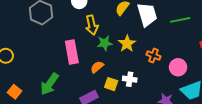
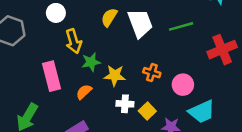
yellow star: (127, 44) -> (115, 75), moved, turned -30
yellow square: (111, 84) -> (147, 111), moved, turned 32

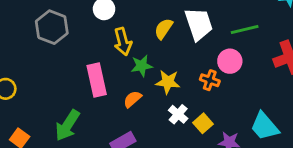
yellow semicircle: (109, 17) -> (164, 29), moved
pink circle: (183, 85) -> (230, 61), moved
white cross: (125, 104) -> (178, 114), turned 35
cyan trapezoid: (202, 112) -> (264, 126), turned 72

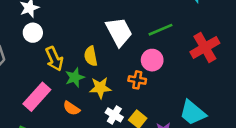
yellow semicircle: (164, 29) -> (91, 56), moved, turned -36
pink rectangle: (97, 80) -> (37, 97), turned 64
orange semicircle: (132, 99) -> (71, 108), turned -96

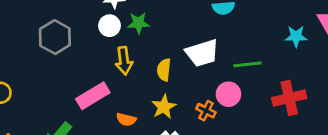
white trapezoid: (119, 32) -> (202, 53), turned 84
green star: (75, 77) -> (138, 23), moved
yellow star: (100, 88) -> (164, 107), turned 30
orange semicircle: (71, 108) -> (126, 120), turned -36

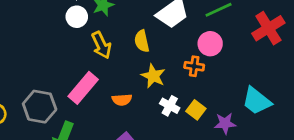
gray hexagon: (55, 37) -> (40, 107), moved

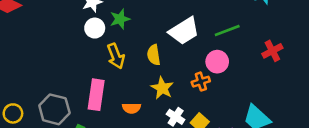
red cross: (268, 28) -> (272, 51), size x0.7
orange cross: (194, 66) -> (201, 82), turned -30
pink rectangle: (83, 88) -> (96, 95), turned -36

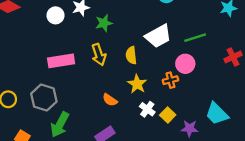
white circle: (95, 28) -> (56, 15), moved
pink rectangle: (96, 95) -> (61, 61), moved, turned 70
orange semicircle: (132, 108) -> (110, 100), turned 32

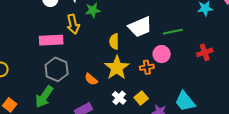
yellow arrow: (99, 55) -> (73, 24), moved
yellow star: (137, 84) -> (117, 68), size x1.4
gray hexagon: (44, 98) -> (57, 69), moved
white cross: (147, 109) -> (119, 98), moved

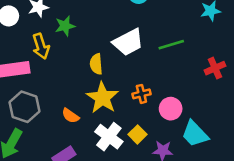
pink circle: (162, 54) -> (171, 109), moved
white cross: (119, 98) -> (109, 137), size x1.5

